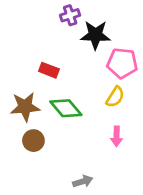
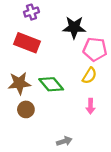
purple cross: (70, 15) -> (31, 12), moved
red rectangle: (49, 70) -> (27, 43), moved, size x1.6

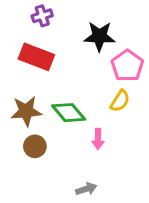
pink pentagon: (95, 49) -> (127, 66), turned 30
pink arrow: (91, 106) -> (98, 139), moved

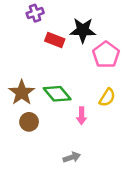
red rectangle: (36, 57) -> (55, 40), moved, size x0.7
yellow semicircle: (120, 101) -> (107, 97), moved
brown star: (26, 111) -> (22, 93), turned -30

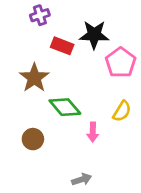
brown star: (22, 93) -> (34, 78), moved

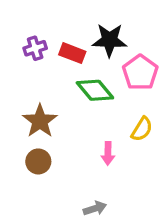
purple cross: (40, 15) -> (35, 48), moved
brown star: (34, 78) -> (40, 121), moved
green diamond: (65, 107) -> (95, 90), moved

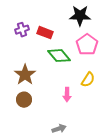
black star: (110, 40) -> (80, 16), moved

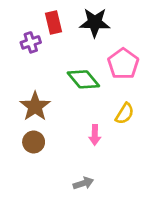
black star: (80, 16) -> (95, 23), moved
red rectangle: (45, 33) -> (54, 23), moved, turned 56

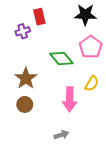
black star: (95, 23) -> (85, 15), moved
pink arrow: (95, 135) -> (70, 99), size x1.6

